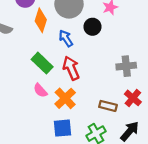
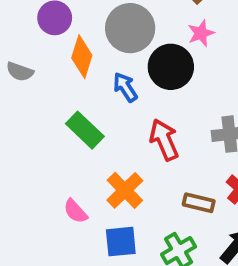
black circle: (92, 27) -> (171, 67), size x1.5
red arrow: (71, 68) -> (164, 140), moved
pink semicircle: (40, 90) -> (75, 211), moved

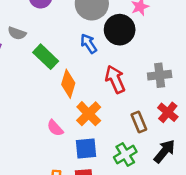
orange diamond: (82, 57) -> (68, 84), moved
green rectangle: (85, 130) -> (46, 57), moved
brown rectangle: (199, 203) -> (139, 122), turned 54

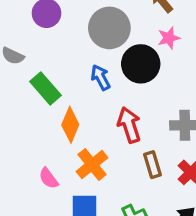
brown rectangle: (139, 122) -> (153, 165), moved

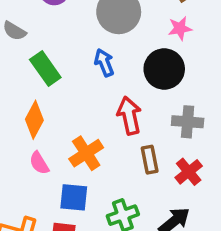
black circle: (141, 64) -> (164, 69), moved
orange diamond: (70, 125) -> (34, 120), moved

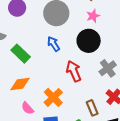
orange diamond: (34, 120) -> (20, 84), turned 65
gray cross: (188, 122) -> (108, 68), turned -30
brown rectangle: (150, 160) -> (92, 108), moved

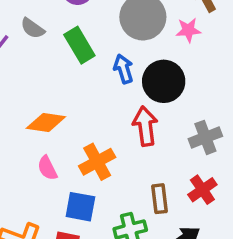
pink star: (93, 16) -> (188, 30), moved
black circle: (89, 41) -> (164, 81), moved
green rectangle: (21, 54) -> (79, 45), moved

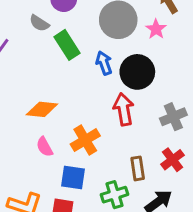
gray semicircle: (33, 28) -> (39, 23), moved
pink star: (188, 30) -> (156, 29), turned -30

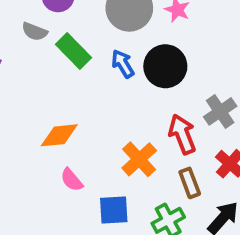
red arrow: (124, 109) -> (182, 134), moved
orange cross: (85, 140) -> (139, 159), moved

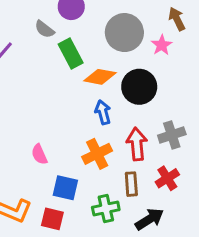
blue arrow: (123, 64) -> (103, 112), moved
orange diamond: (59, 135) -> (100, 77), moved

